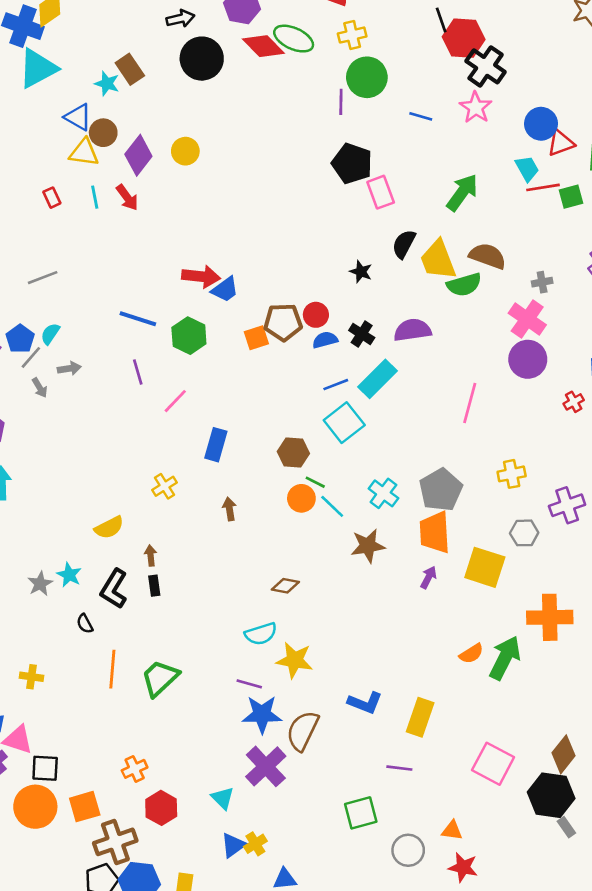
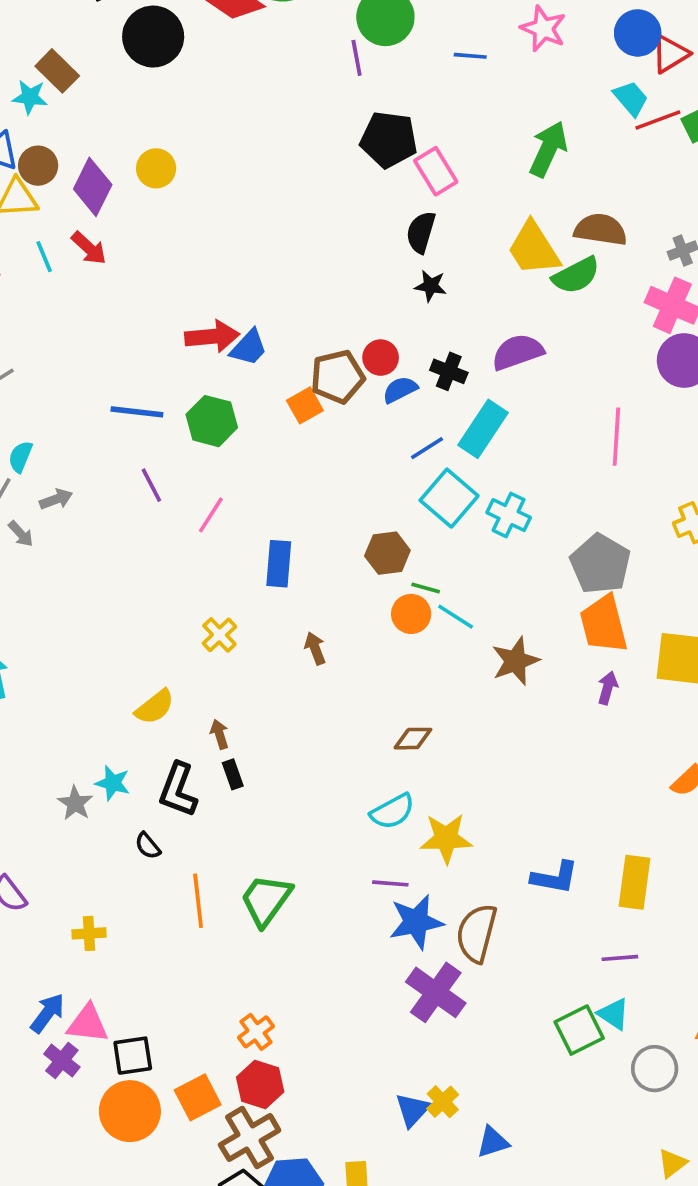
black semicircle: (404, 244) -> (421, 232), moved
cyan cross: (383, 493) -> (509, 515), moved
cyan triangle: (223, 798) -> (613, 1014), moved
red hexagon: (161, 808) -> (260, 1085), moved

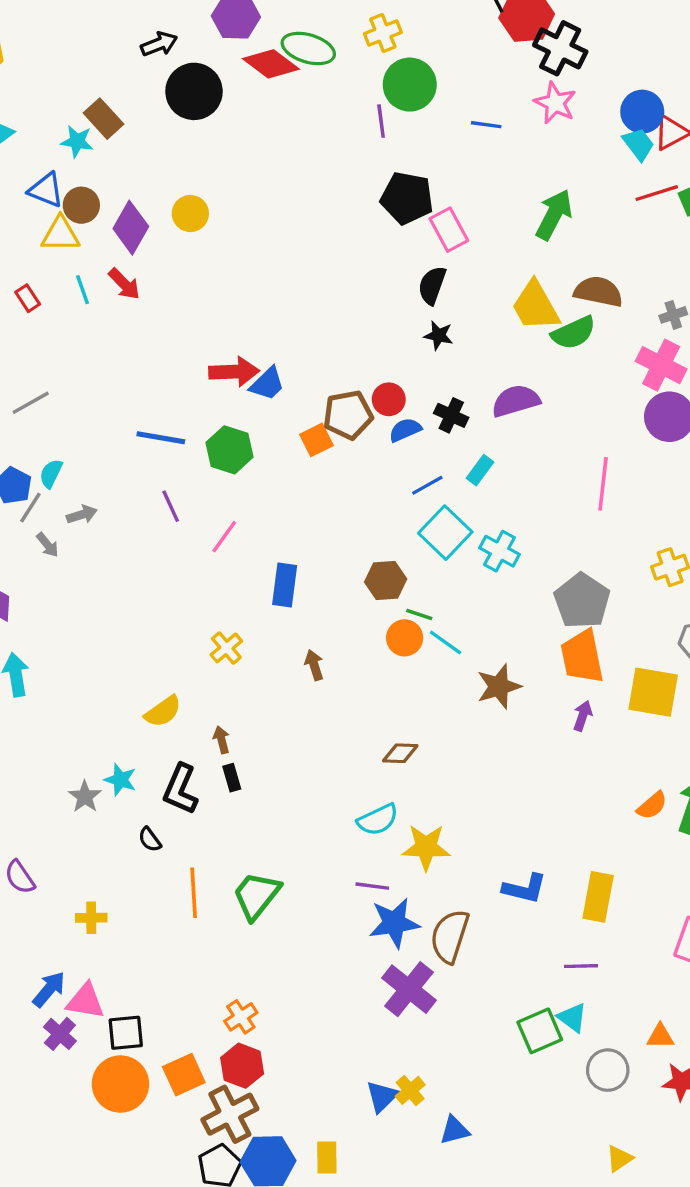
cyan trapezoid: (631, 98) -> (639, 144), moved
cyan rectangle: (483, 429) -> (480, 470), size x0.6

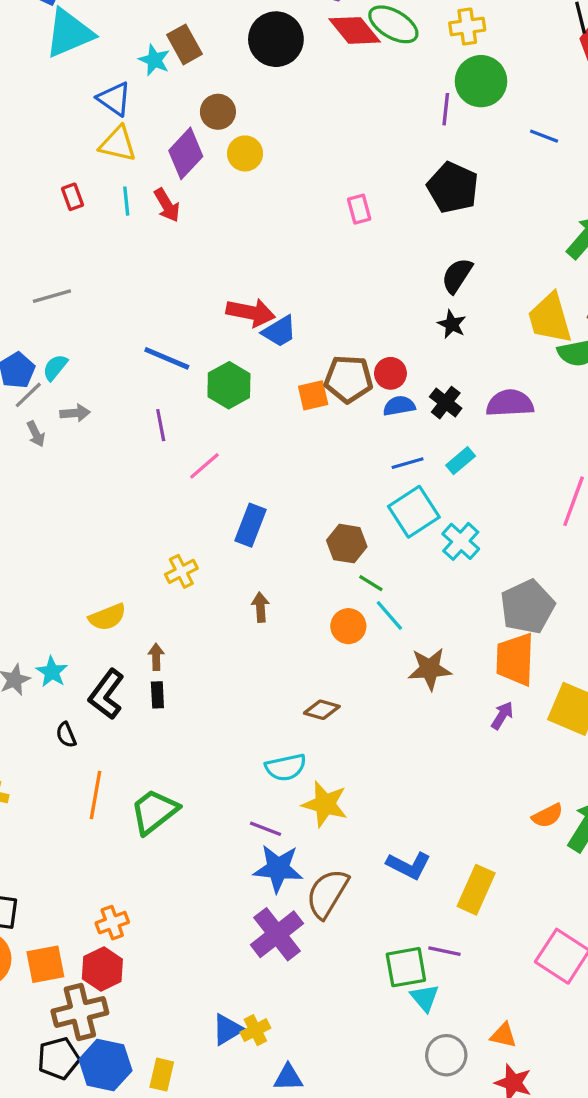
brown circle: (81, 205) -> (218, 112), moved
pink rectangle: (449, 230) -> (359, 209), moved, size x0.7
orange circle: (405, 638) -> (348, 626), moved
green square: (540, 1031) -> (406, 967), moved

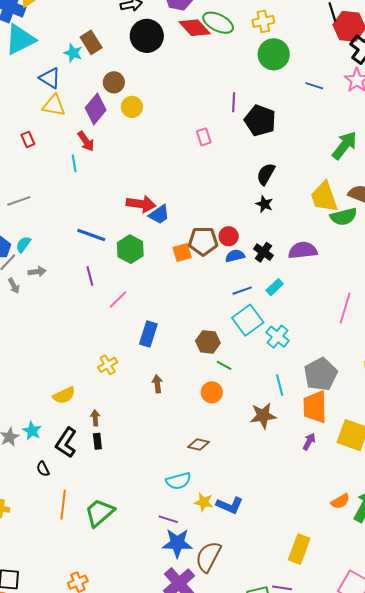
purple line: (446, 109) -> (234, 102), moved
cyan line: (126, 201) -> (74, 163), moved
cyan line: (389, 615) -> (280, 385), moved, turned 30
yellow star: (325, 804) -> (204, 502), size x0.7
blue L-shape: (409, 865) -> (230, 505), moved

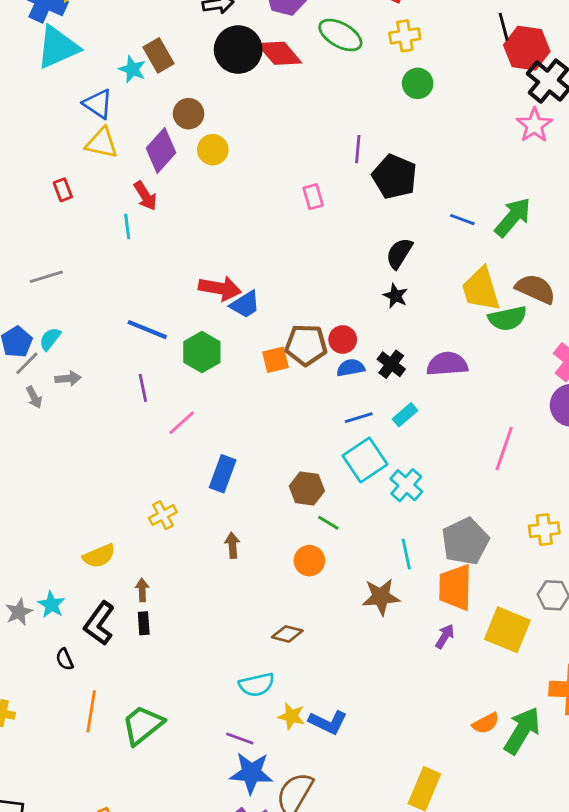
red diamond: (195, 28) -> (279, 53), moved
green circle: (274, 54) -> (418, 83), size x0.7
blue line: (314, 86) -> (462, 220), moved

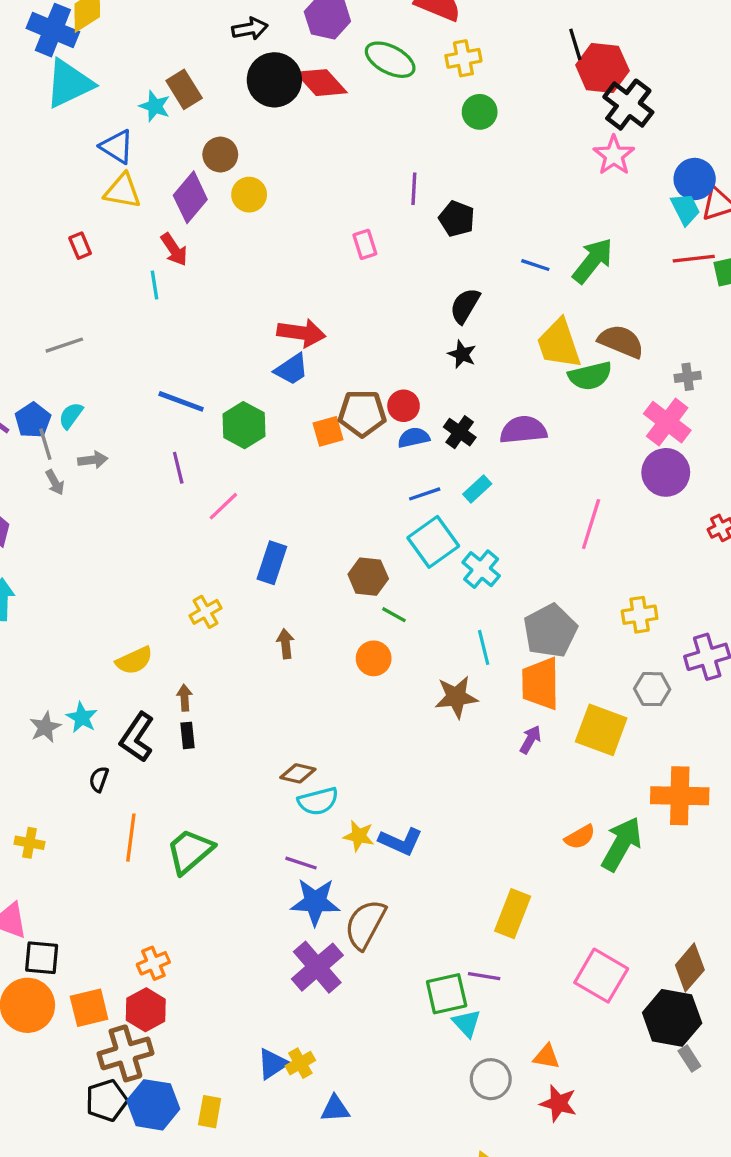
black pentagon: (395, 177) -> (457, 219), size x0.7
red arrow: (220, 288) -> (301, 333), moved
gray line: (27, 363) -> (45, 444), turned -60
brown diamond: (287, 634) -> (298, 773), moved
black semicircle: (65, 659) -> (99, 779), turned 45

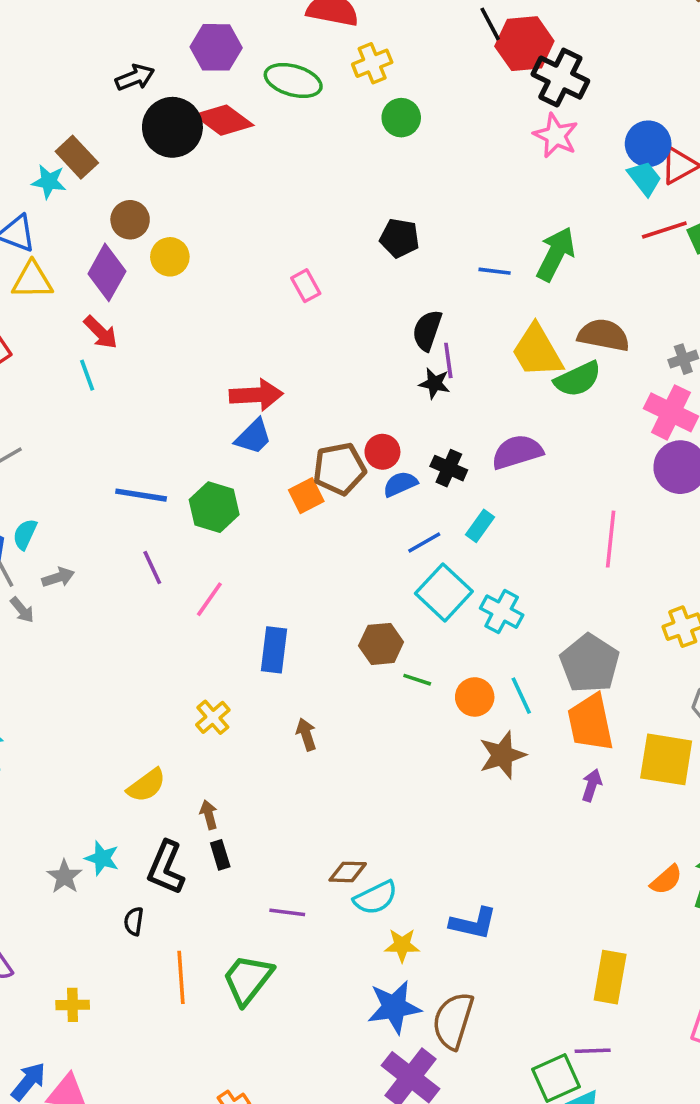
purple line: (414, 189) -> (448, 360), moved
orange circle: (374, 658) -> (475, 697), moved
yellow star: (359, 836) -> (402, 945), moved
purple line: (301, 863) -> (287, 912), moved

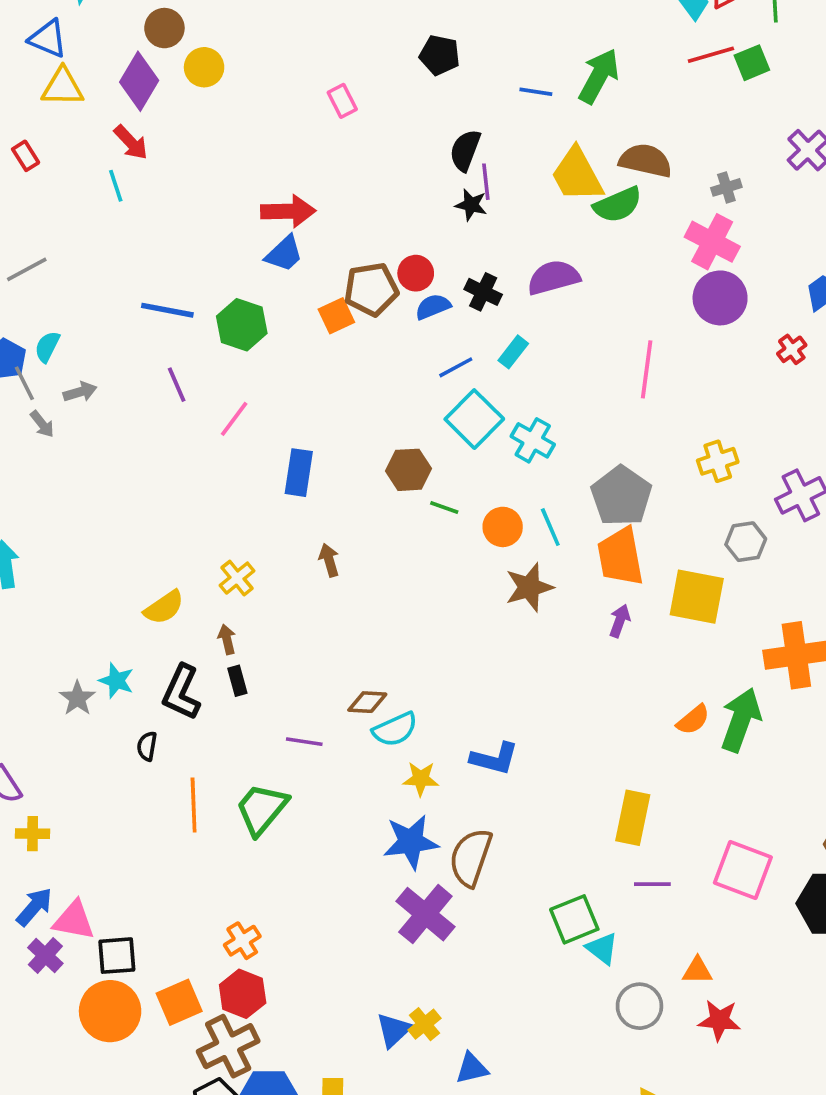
yellow cross: (213, 717) -> (237, 578), moved
yellow cross: (73, 1005) -> (33, 834), moved
purple line: (593, 1051) -> (652, 884), moved

